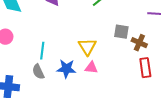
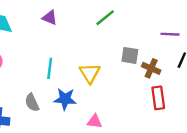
cyan line: (42, 51) -> (50, 68), moved
pink triangle: (91, 68) -> (95, 121), moved

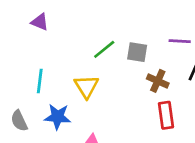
green line: (105, 18) -> (104, 49), moved
gray square: (130, 55) -> (137, 52), moved

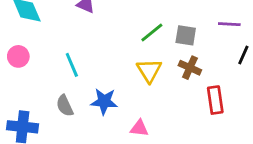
cyan line: (40, 81) -> (72, 65), moved, turned -30
brown cross: (158, 81) -> (190, 68), moved
yellow triangle: (86, 86) -> (149, 70), moved

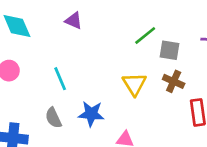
green line: (152, 33) -> (145, 35), moved

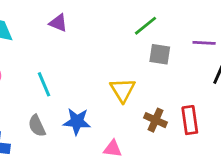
green line: (145, 35) -> (145, 26), moved
brown cross: (174, 81) -> (155, 120), moved

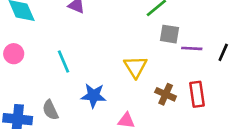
purple line: (204, 43) -> (192, 48), moved
gray semicircle: (37, 126) -> (50, 110), moved

